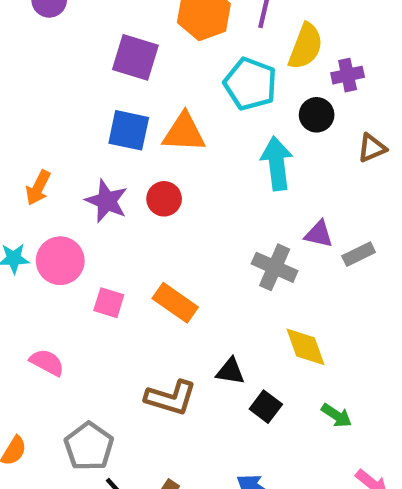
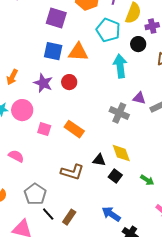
yellow diamond: (306, 347) -> (121, 153), moved

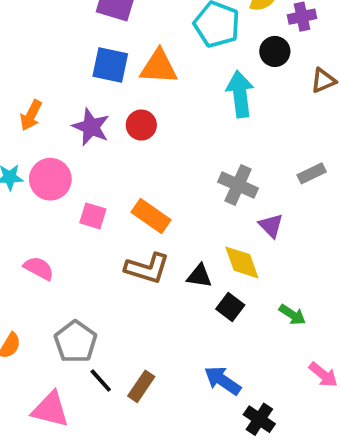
purple triangle: (139, 98) -> (271, 226), moved, turned 32
brown L-shape: (72, 172) -> (147, 268), moved

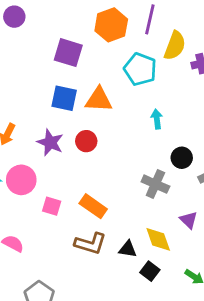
black circle: (275, 51) -> (182, 158), moved
cyan arrow: (240, 94) -> (157, 119), size x0.6
purple triangle: (271, 226) -> (189, 220), moved

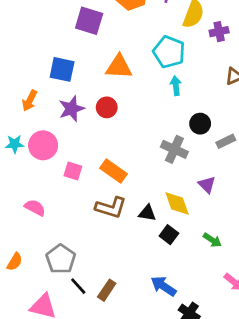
cyan pentagon: (140, 69) -> (169, 52), moved
blue square: (64, 98) -> (62, 69), moved
purple star: (50, 143) -> (72, 109), turned 30

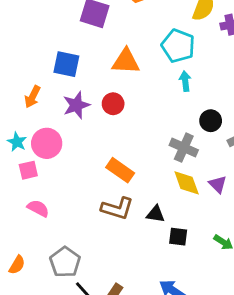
cyan star: (15, 144) -> (17, 142), turned 30
pink square: (73, 171) -> (28, 170), moved, turned -30
yellow diamond: (177, 204) -> (187, 183), moved
black square: (169, 235) -> (178, 237), turned -30

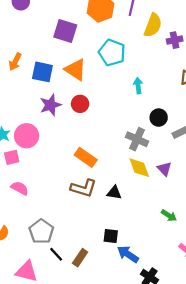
cyan pentagon: (178, 46) -> (112, 53), moved
orange triangle: (126, 61) -> (75, 70), moved, turned 30
orange arrow: (33, 97) -> (15, 62), moved
black square: (178, 237) -> (111, 236), moved

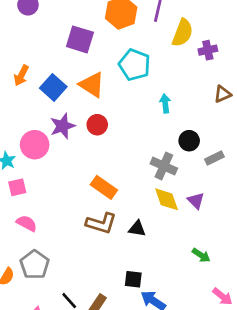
blue square: (42, 72) -> (53, 87), turned 30
pink circle: (27, 136) -> (35, 145), moved
gray pentagon: (41, 231) -> (35, 265), moved

